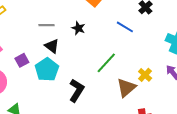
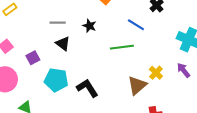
green line: (106, 63) -> (122, 47), moved, turned 40
cyan pentagon: (47, 70) -> (56, 80), moved, turned -30
black L-shape: (77, 90) -> (87, 88), turned -65

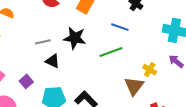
black star: (89, 26) -> (75, 38), size x1.6

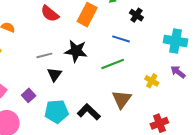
black triangle: (53, 61) -> (54, 74), turned 42
brown triangle: (134, 86) -> (122, 99), moved

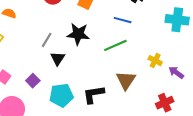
gray line: (44, 55) -> (47, 40), turned -42
purple arrow: (178, 72) -> (176, 72), moved
black L-shape: (89, 112) -> (94, 94), turned -50

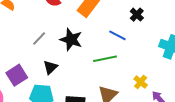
black triangle: (58, 58) -> (50, 67), moved
purple square: (33, 81) -> (17, 75), size x1.5

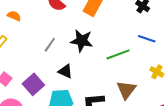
blue line: (117, 35) -> (147, 39), moved
black triangle: (50, 67) -> (65, 71), turned -42

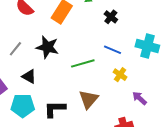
yellow cross: (157, 72) -> (120, 75), moved

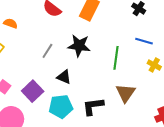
green line: (83, 63) -> (116, 58), turned -60

